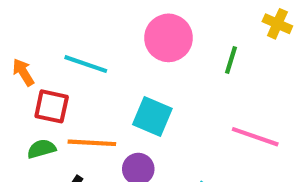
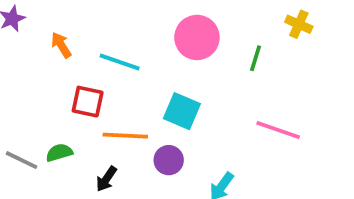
orange arrow: (23, 72) -> (61, 45), moved
green semicircle: (41, 149) -> (59, 153), moved

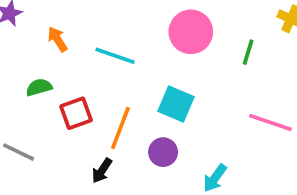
red square: (88, 102) -> (76, 113), moved, turned -32
orange line: (125, 136) -> (120, 128), turned -72
green semicircle: (59, 153) -> (39, 87), moved

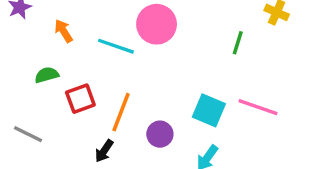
pink circle: (191, 32) -> (157, 24), moved
cyan square: (176, 104) -> (209, 110), moved

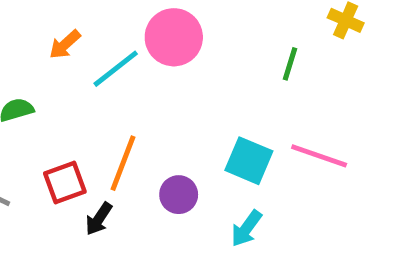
orange arrow: (64, 31) -> (65, 45), moved, turned -100
cyan line: (116, 46) -> (116, 69), turned -57
red square: (80, 99) -> (65, 182), moved

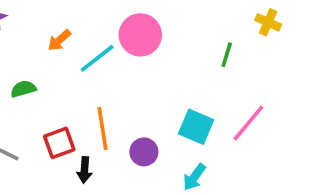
pink line: (319, 156) -> (248, 123), turned -69
orange line: (123, 163) -> (102, 129), turned -30
black arrow: (99, 219) -> (84, 170), turned -30

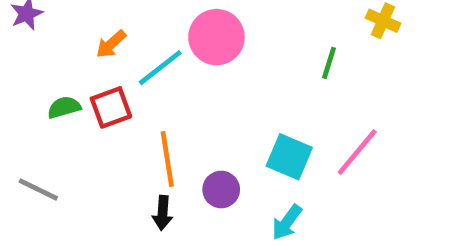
red square: (59, 143) -> (111, 107), moved
black arrow: (84, 170) -> (163, 213), moved

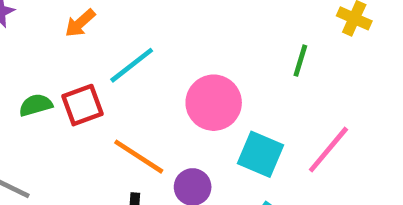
pink circle: (216, 37) -> (214, 103), moved
orange arrow: (111, 44) -> (80, 23), moved
orange line: (167, 159) -> (139, 157), turned -48

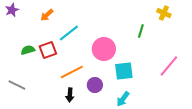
pink line: (328, 150) -> (169, 66), moved
cyan square: (260, 154) -> (124, 71), turned -30
orange line: (139, 157) -> (72, 72), turned -60

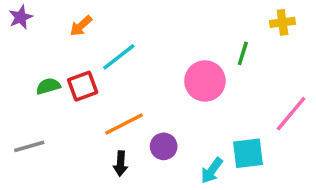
yellow cross: (164, 13) -> (282, 22), turned -32
pink circle: (104, 49) -> (205, 81), moved
cyan square: (124, 71) -> (248, 153), moved
gray line: (17, 85) -> (29, 146), turned -42

